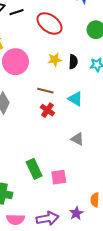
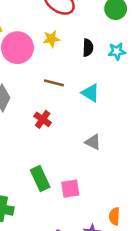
yellow star: (55, 60) -> (51, 39), moved
red cross: (47, 110) -> (43, 119), moved

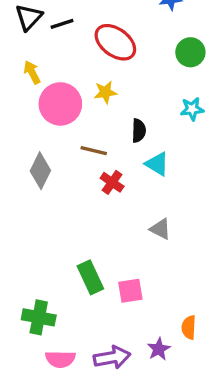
black semicircle: (88, 48) -> (139, 131), moved
brown line: (54, 83) -> (94, 151), moved
red cross: (43, 119) -> (112, 182), moved

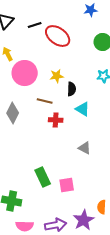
black line: (62, 24) -> (35, 25), moved
yellow star: (105, 92) -> (57, 76), moved
red cross: (112, 182) -> (56, 120), turned -32
purple star: (159, 349) -> (84, 220), size x1.5

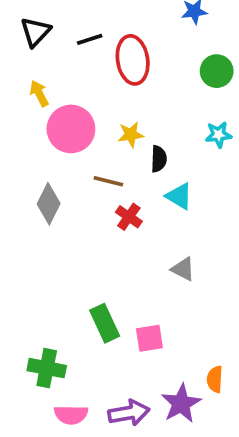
red ellipse: (58, 36) -> (133, 60), turned 45
red cross: (56, 120) -> (129, 217), turned 32

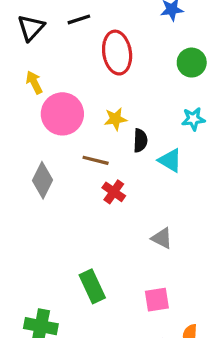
black line: (90, 39) -> (79, 19), moved
cyan triangle: (179, 196) -> (170, 160), moved
pink square: (149, 338) -> (157, 300), moved

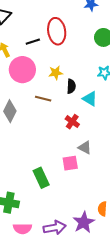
black line: (79, 19) -> (33, 42), moved
red cross: (114, 192) -> (72, 122), moved
pink square: (157, 300) -> (70, 163), moved

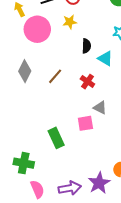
yellow star: (56, 73) -> (70, 22), moved
brown line: (43, 99) -> (55, 76), moved, turned -63
pink semicircle: (22, 229) -> (37, 189), turned -114

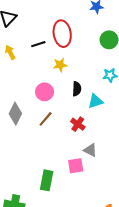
pink circle: (37, 29) -> (45, 92), moved, size x0.7
cyan triangle: (105, 59) -> (95, 101), turned -49
green rectangle: (56, 138) -> (47, 180), turned 36

